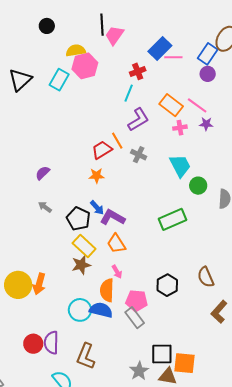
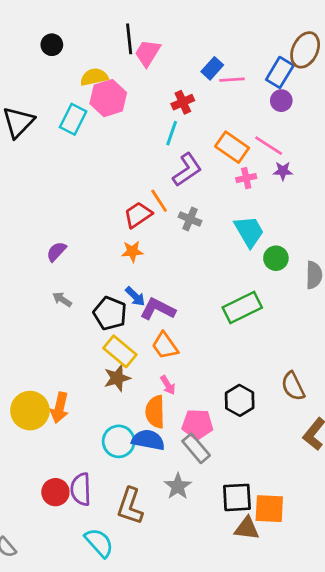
blue rectangle: (160, 49) -> (212, 68), size x0.7
gray star: (139, 371) -> (178, 486), moved

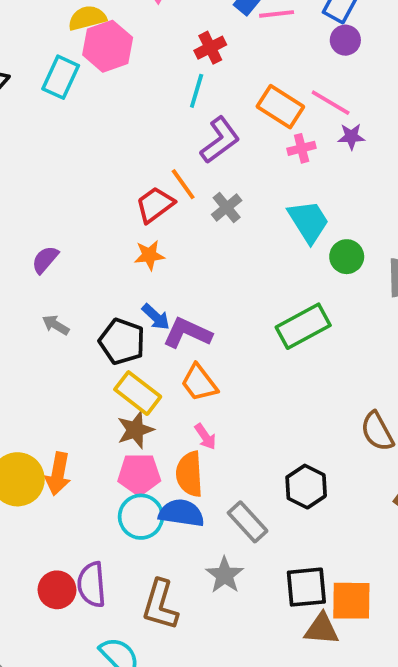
gray cross: (190, 219) -> (227, 208), turned 30
black hexagon: (240, 400) -> (306, 487), moved
pink pentagon: (197, 424) -> (139, 474), moved

